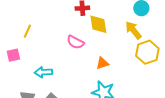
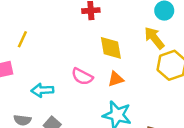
yellow diamond: (98, 24) -> (111, 48), moved
pink semicircle: (75, 42) -> (82, 77), moved

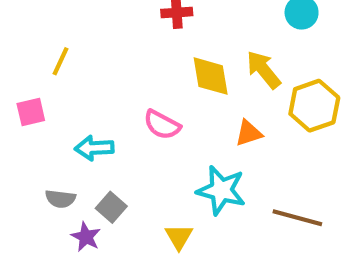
yellow arrow: (154, 38) -> (263, 70), moved
orange triangle: (116, 79) -> (249, 133), moved

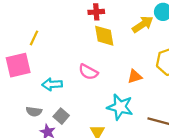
yellow arrow: (263, 70) -> (143, 24), moved, turned 95
yellow diamond: (211, 76) -> (104, 36), moved
pink square: (31, 112) -> (18, 65), size x1.6

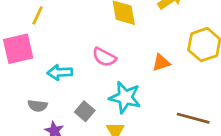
cyan star: (120, 107) -> (125, 97), moved
gray square: (61, 116) -> (85, 111), moved

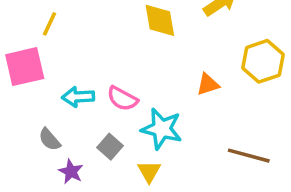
pink semicircle: (104, 57) -> (122, 99), moved
gray semicircle: (38, 106) -> (50, 140), turned 42

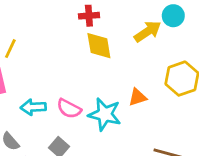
cyan star: (162, 129) -> (105, 114), moved

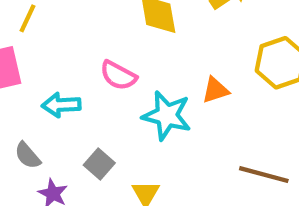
pink semicircle: (69, 109) -> (118, 75), moved

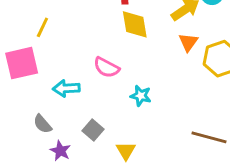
orange triangle: (215, 90) -> (188, 42), moved, turned -36
cyan star: (167, 115) -> (141, 96), size x0.6

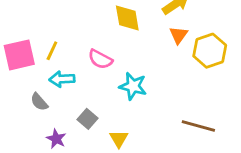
yellow line: (42, 27) -> (52, 51), moved
cyan star: (141, 96) -> (133, 86), size x1.4
gray semicircle: (42, 124) -> (39, 102), moved

